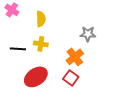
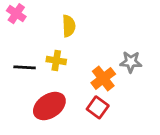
yellow semicircle: (41, 19) -> (69, 26), moved
gray star: (88, 34) -> (131, 62), moved

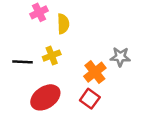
pink cross: (16, 14) -> (39, 12), moved, turned 30
yellow cross: (56, 60) -> (52, 56), turned -30

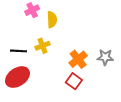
gray star: (120, 57) -> (105, 57), moved
red ellipse: (45, 97) -> (17, 77), moved

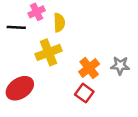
yellow cross: (43, 46) -> (49, 52), size x1.5
black line: (19, 51) -> (16, 27), moved

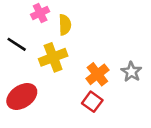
black line: (16, 27) -> (17, 44), moved, turned 30
gray star: (120, 66) -> (131, 72), turned 30

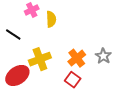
yellow cross: (53, 57) -> (40, 59), moved

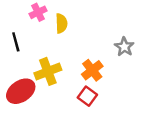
black line: (13, 35) -> (16, 42), turned 42
gray star: (103, 56) -> (124, 47), moved

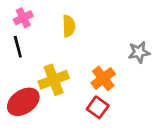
pink cross: (38, 12) -> (23, 18), moved
gray star: (124, 47) -> (139, 52), turned 30

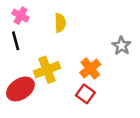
pink cross: (23, 18) -> (20, 16), turned -35
gray star: (139, 52) -> (122, 46), turned -30

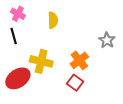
yellow cross: (47, 70) -> (41, 61), turned 35

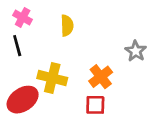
red square: (75, 83) -> (95, 105), turned -35

